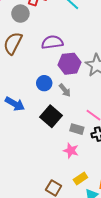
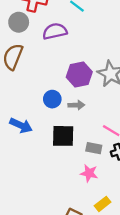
purple semicircle: (52, 42) -> (55, 31), moved
gray arrow: (65, 90) -> (76, 105), turned -48
black square: (51, 116) -> (63, 136), turned -35

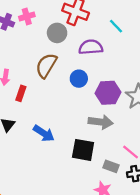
blue circle: (52, 99) -> (79, 79), moved
gray arrow: (76, 105) -> (101, 122), size x1.5

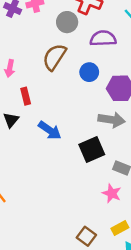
red rectangle: (21, 93) -> (26, 96), moved, turned -35
black square: (83, 150) -> (92, 149), turned -35

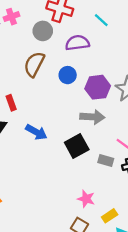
pink star: (112, 193) -> (86, 199), moved

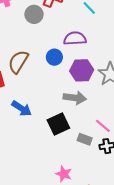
purple semicircle: (77, 43) -> (75, 38), moved
brown semicircle: (34, 64) -> (18, 62), moved

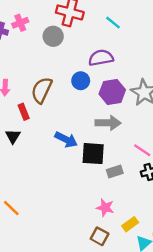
blue arrow: (22, 108) -> (66, 140), moved
black square: (58, 124) -> (93, 154), turned 35
gray rectangle: (85, 139) -> (115, 172), moved, turned -32

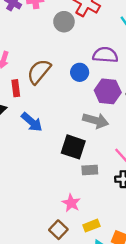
blue arrow: (66, 140) -> (32, 122), moved

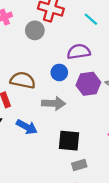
brown semicircle: (39, 72) -> (23, 80), turned 75
gray arrow: (96, 121) -> (54, 103), moved
gray rectangle: (90, 170) -> (79, 165), moved

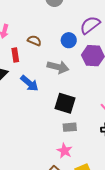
purple semicircle: (79, 52) -> (90, 25), turned -40
brown semicircle: (23, 80) -> (34, 41), size x0.6

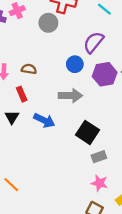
brown semicircle: (34, 41) -> (29, 69), moved
black square: (65, 103) -> (88, 132), turned 30

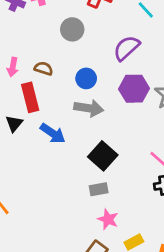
gray circle: (48, 23) -> (72, 29), moved
blue circle: (75, 64) -> (86, 78), moved
red rectangle: (22, 94) -> (30, 97), size x1.5
gray rectangle: (99, 157) -> (99, 189), moved

